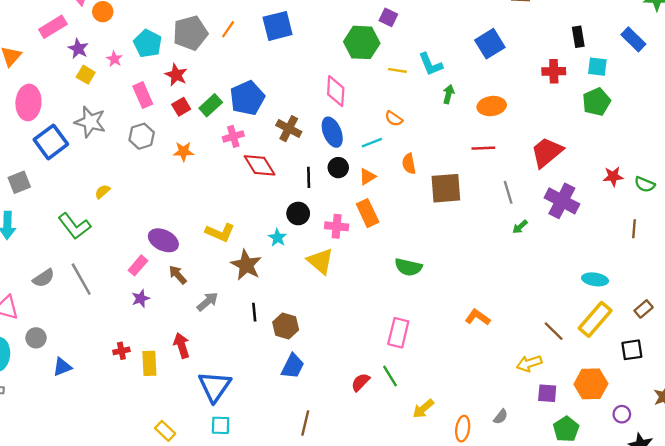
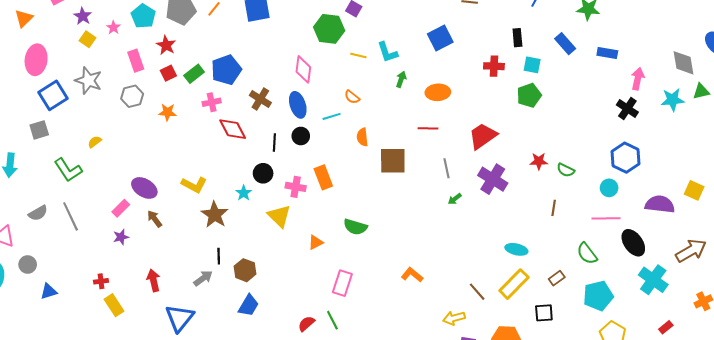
orange triangle: (367, 177) -> (316, 242), moved
gray square: (19, 182) -> (39, 130), moved
gray arrow: (208, 302) -> (203, 278), moved
yellow rectangle: (149, 363) -> (114, 305), moved, turned -35

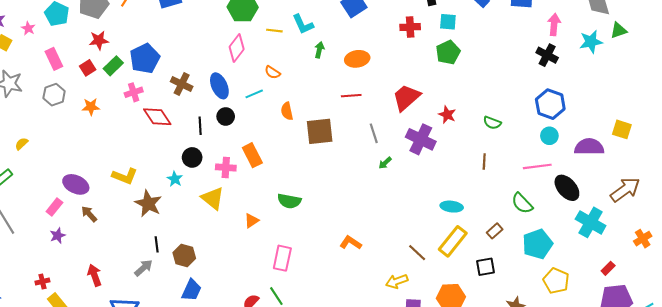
red star: (166, 45) -> (99, 40), moved, turned -30
pink diamond: (303, 69) -> (237, 48), moved, turned 36
red star: (539, 161) -> (447, 115), moved, turned 30
cyan circle: (609, 188) -> (549, 136), moved

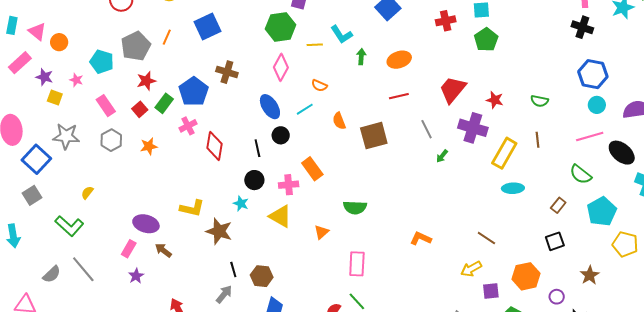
brown cross: (182, 84) -> (227, 72), moved
red diamond: (157, 117) -> (214, 146), turned 52
yellow rectangle: (453, 241) -> (504, 153), moved

